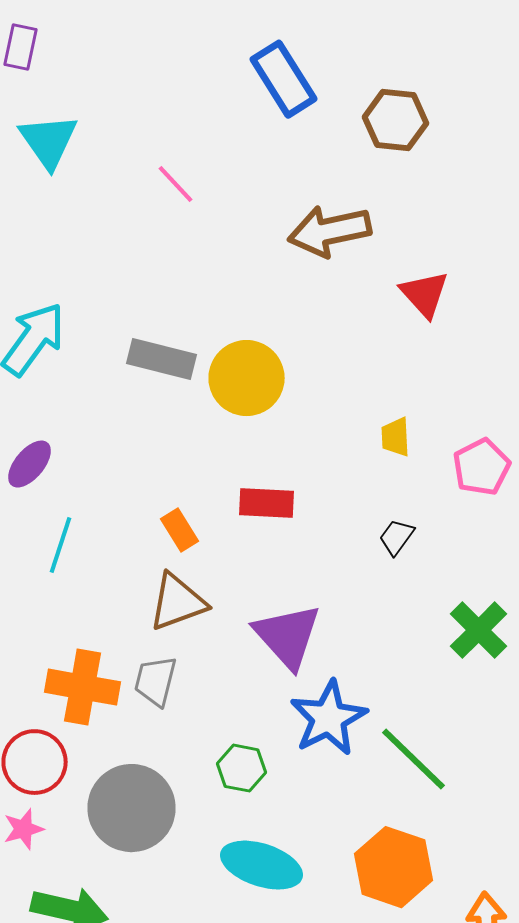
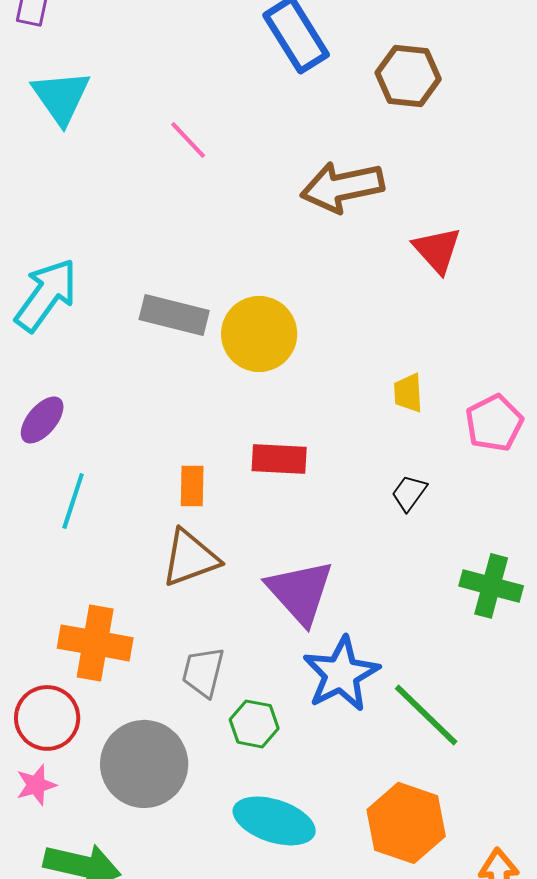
orange rectangle: (180, 530) -> (192, 486), turned 33
green cross: (478, 630) -> (491, 586), turned -30
gray trapezoid: (156, 681) -> (203, 672), moved

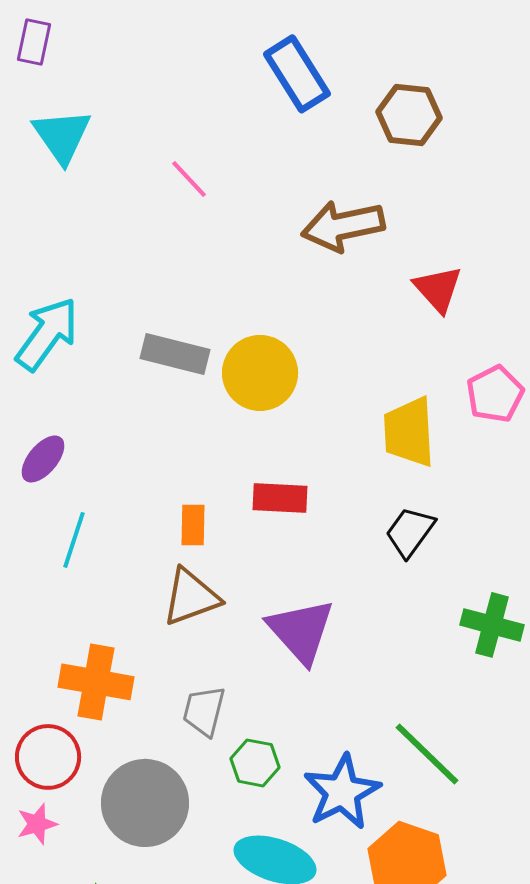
yellow trapezoid: (408, 393) -> (409, 432), size x1.8
pink pentagon: (494, 423) -> (495, 394), moved
black trapezoid: (409, 493) -> (410, 532), size x1.4
blue star: (341, 674) -> (342, 792), moved

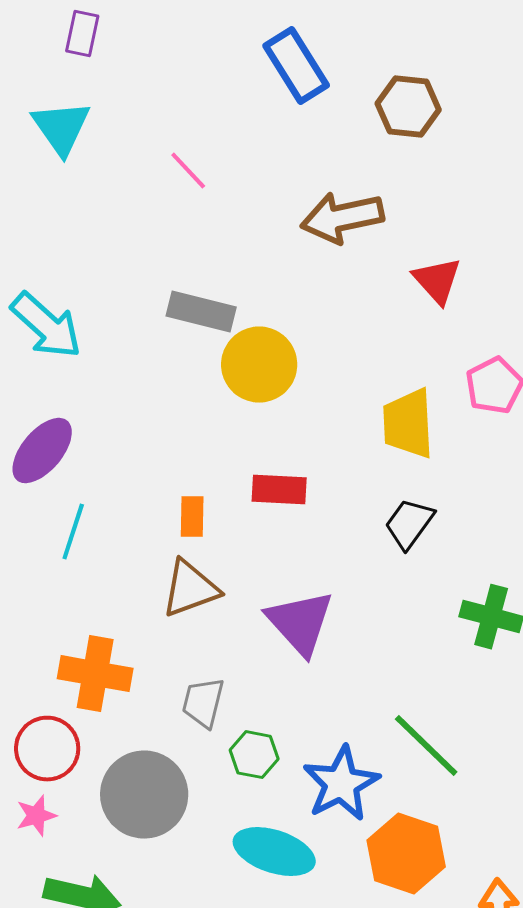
purple rectangle: (34, 42) -> (82, 34), moved
cyan arrow: (47, 334) -> (46, 326), turned 96
gray rectangle: (175, 354) -> (201, 312), moved
purple ellipse: (43, 459) -> (42, 451), size x1.4

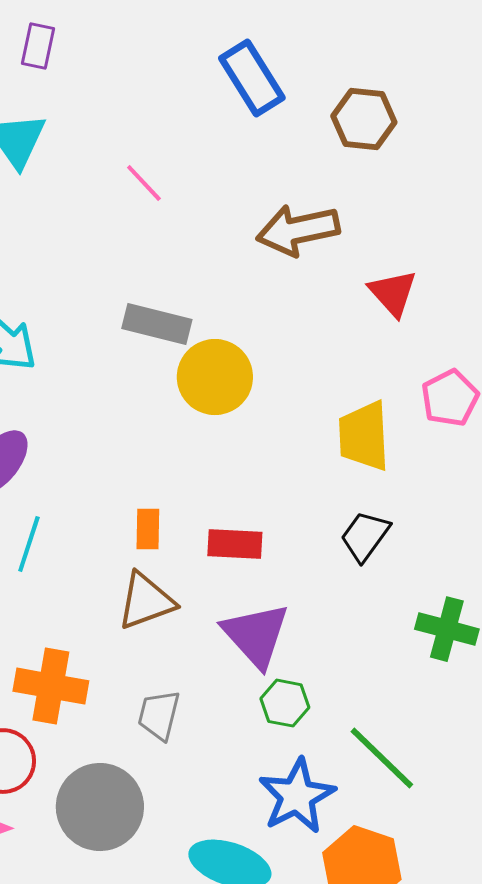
red rectangle: (279, 490) -> (235, 544), moved
green hexagon: (254, 755) -> (285, 703), moved

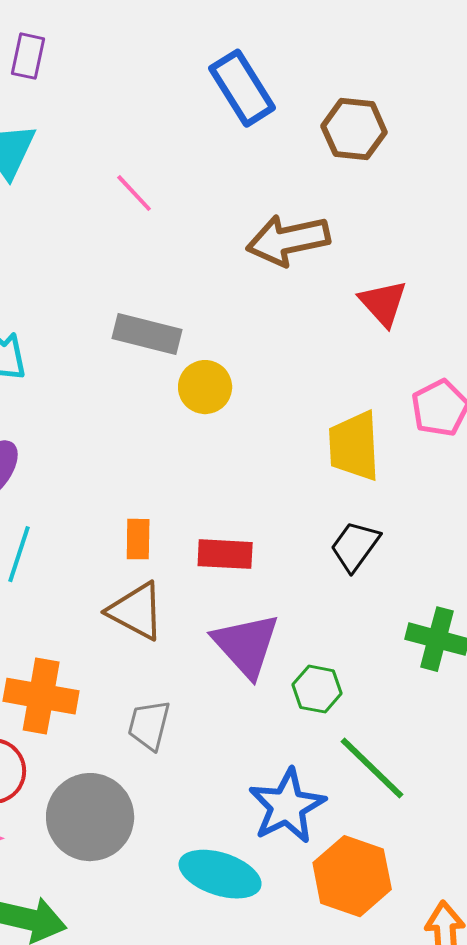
yellow circle: (215, 377) -> (205, 387), size x0.7
brown triangle: (146, 601) -> (136, 611), turned 48
green hexagon: (285, 703) -> (317, 689), moved

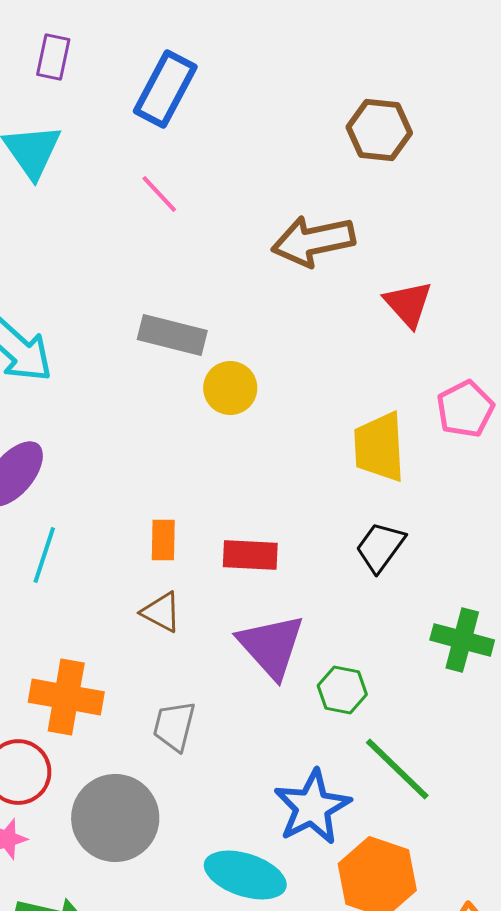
blue rectangle: (242, 88) -> (165, 89), moved, turned 60
brown triangle: (136, 611) -> (161, 612), size x0.7

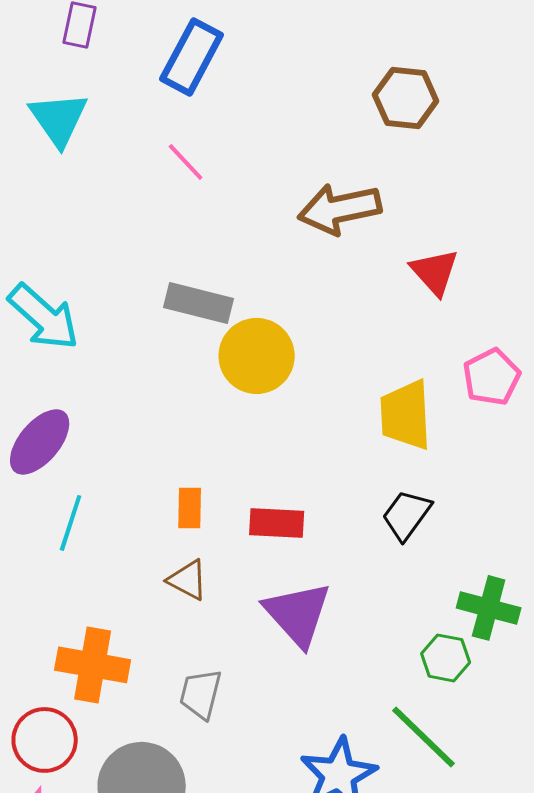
yellow circle: (230, 388) -> (257, 356), size x1.4
green hexagon: (342, 690) -> (446, 658), moved

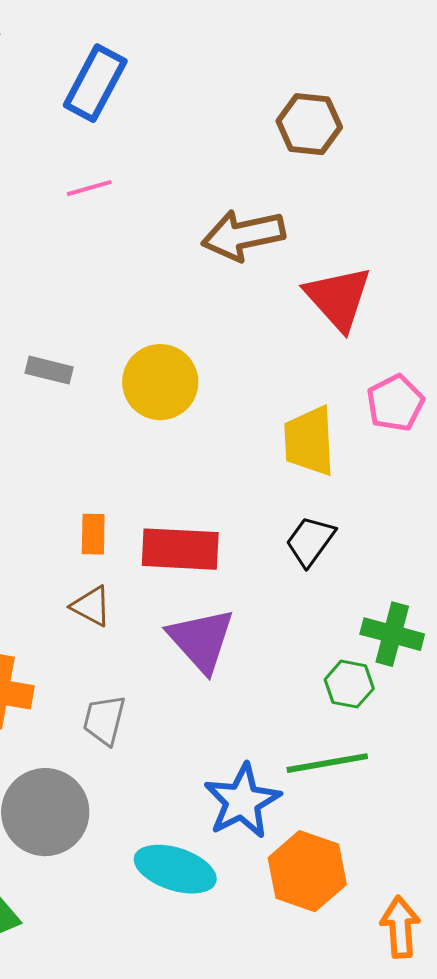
pink line: (186, 162) -> (89, 188), turned -63
red triangle: (435, 272) -> (338, 298), size x1.4
gray rectangle: (199, 303) -> (49, 370), moved, size x0.7
red rectangle: (277, 523) -> (180, 549), size x1.4
green line: (424, 737) -> (327, 763), turned -54

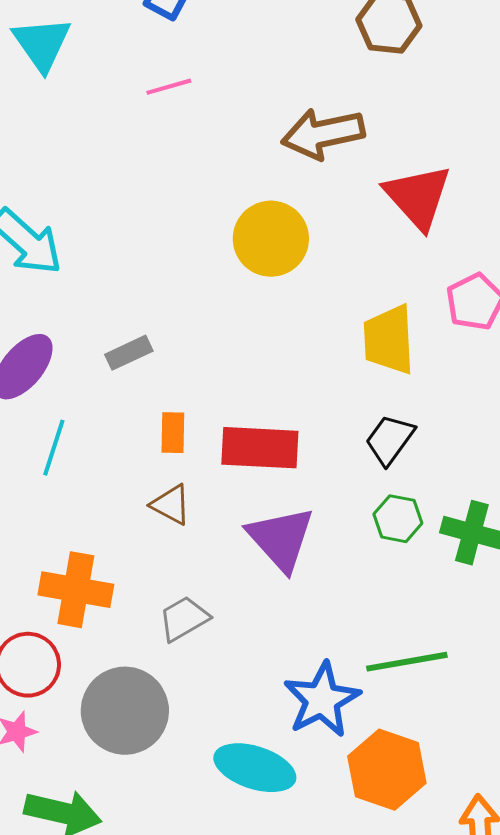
gray rectangle: (49, 370) -> (129, 353), moved, turned -39
yellow circle: (160, 382) -> (271, 239), moved
green hexagon: (349, 684) -> (398, 519), moved
gray trapezoid: (104, 720) -> (184, 619), turned 46

